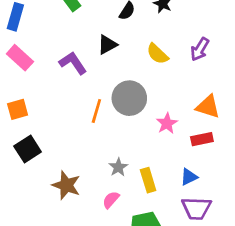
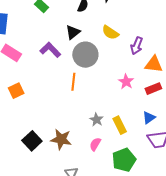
purple arrow: (200, 49) -> (137, 46), moved
gray circle: (129, 98) -> (85, 55), moved
black square: (28, 149) -> (32, 141), moved

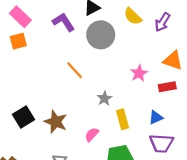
purple arrow: (137, 46) -> (162, 22), moved
orange line: (73, 82) -> (75, 70), moved, turned -60
orange square: (16, 91) -> (18, 41), moved
gray star: (97, 120) -> (104, 98), moved

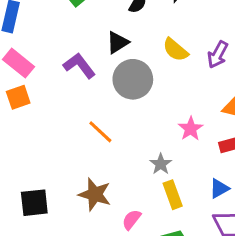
gray star: (104, 98) -> (161, 164), moved
black square: (24, 117) -> (34, 203), turned 30
brown star: (56, 122) -> (95, 194), moved

